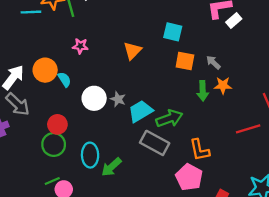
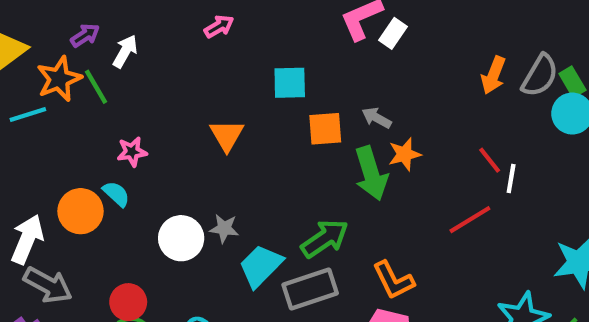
cyan semicircle: (64, 79) -> (116, 194), moved
green arrow: (203, 91) -> (371, 173), size x1.4
cyan trapezoid: (140, 111) -> (261, 266), moved
gray rectangle: (155, 143) -> (310, 289), turned -32

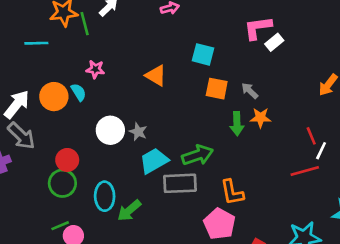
cyan line: (28, 115) -> (36, 43), moved
orange triangle: (227, 135) -> (156, 76), turned -45
green arrow: (371, 173) -> (237, 124), size x0.7
red line: (470, 220) -> (305, 171), moved

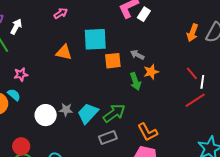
cyan square: (203, 54) -> (95, 39), size x1.4
orange triangle: (156, 76) -> (64, 52), moved
cyan trapezoid: (154, 161) -> (88, 113), moved
gray rectangle: (180, 183) -> (108, 137), size x0.7

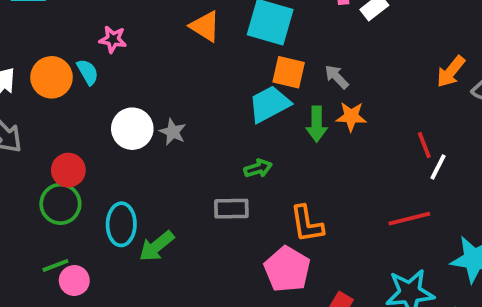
red line: (195, 100) -> (409, 219), moved
cyan trapezoid: (88, 113) -> (269, 104), moved
green arrow: (114, 113) -> (258, 168), size x0.6

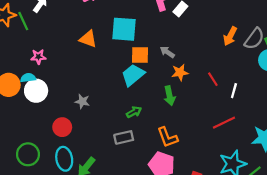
cyan semicircle: (88, 72) -> (28, 78), turned -56
green arrow: (317, 124) -> (170, 96), moved
white circle: (132, 129) -> (36, 91), moved
red line: (424, 145) -> (213, 79), moved
red circle: (68, 170) -> (62, 127), moved

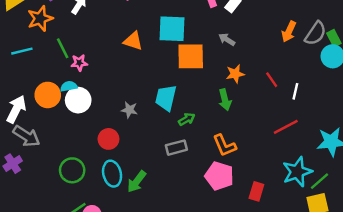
green line: (23, 21) -> (63, 48), moved
gray arrow: (167, 52) -> (227, 39), moved
orange square: (140, 55) -> (191, 56), size x1.4
cyan trapezoid: (133, 75) -> (166, 98), moved, turned -35

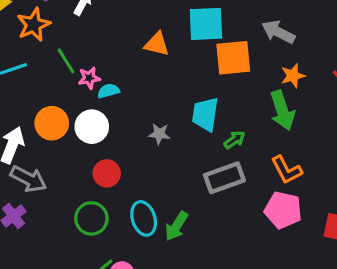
gray arrow: (227, 39) -> (278, 32), size x1.5
cyan semicircle: (69, 86) -> (108, 91), moved
green arrow: (225, 100) -> (282, 110), size x1.4
red circle: (108, 139) -> (107, 173), moved
gray rectangle: (176, 148) -> (224, 178), size x1.4

